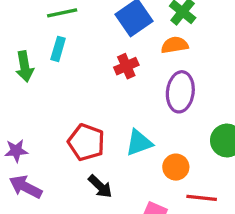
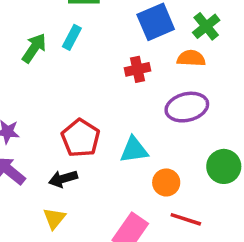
green arrow: (25, 67) -> (34, 48), turned -148
purple ellipse: (180, 92) -> (187, 107), turned 57
black arrow: (100, 186) -> (63, 179), moved, turned 108

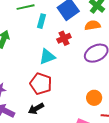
cyan rectangle: (72, 37) -> (41, 21), moved
cyan triangle: (134, 150) -> (47, 57), moved

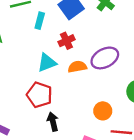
orange semicircle: (93, 25) -> (77, 67), moved
black arrow: (36, 109) -> (53, 122), moved, turned 105

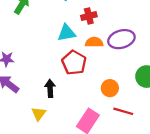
red pentagon: (39, 95) -> (74, 63), moved
black arrow: (53, 122) -> (50, 88), moved

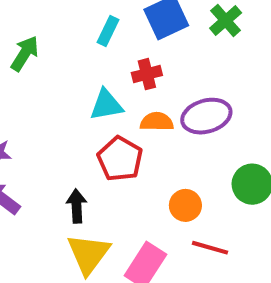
yellow triangle: (39, 114) -> (88, 254), moved, size x1.6

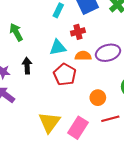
green arrow: (25, 53) -> (16, 32), moved, turned -60
black arrow: (77, 206) -> (27, 66), moved
red line: (210, 248) -> (110, 119), turned -30

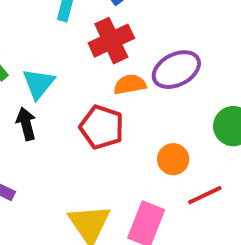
red cross: (78, 32) -> (111, 41), size x1.5
cyan triangle: (58, 47) -> (39, 84), moved, turned -30

